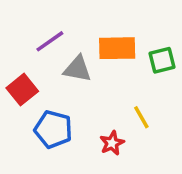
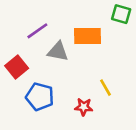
green square: (162, 60) -> (121, 14), moved, turned 30
red star: (112, 143) -> (84, 107), turned 30

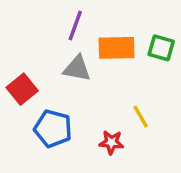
green square: (121, 14) -> (161, 48), moved
purple line: (37, 31) -> (75, 26), moved, turned -35

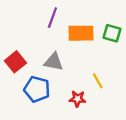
gray triangle: (77, 68) -> (54, 62), moved

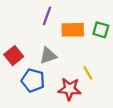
gray triangle: (54, 62) -> (48, 56), turned -30
red star: (78, 99) -> (70, 89), size x1.5

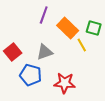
orange rectangle: (73, 30) -> (68, 28), turned 45
yellow line: (88, 73) -> (82, 45), moved

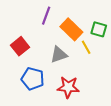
red square: (13, 52) -> (20, 46), moved
gray triangle: (45, 52) -> (59, 55), moved

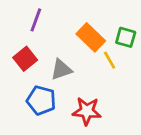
purple line: (46, 16) -> (36, 20), moved
gray triangle: (59, 55) -> (61, 70), moved

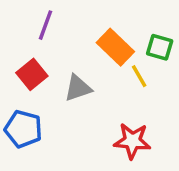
blue pentagon: (41, 100) -> (23, 129), moved
red star: (87, 111) -> (132, 141), moved

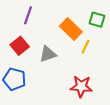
green square: (160, 47) -> (97, 20), moved
yellow line: (139, 76) -> (85, 47), turned 56

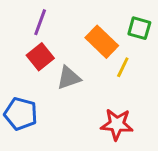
red square: (20, 46) -> (40, 57), moved

